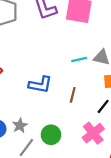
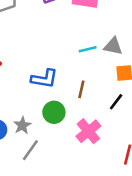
pink cross: (93, 133) -> (88, 131), moved
green circle: (51, 135) -> (54, 112), moved

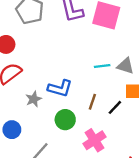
black line: (116, 102) -> (115, 107), moved
gray star: (22, 125) -> (34, 99), moved

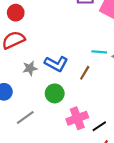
brown line: (92, 102) -> (85, 73), moved
black line: (115, 107) -> (99, 126), moved

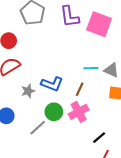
gray line: (25, 117) -> (38, 128), moved
pink cross: (77, 118) -> (79, 112), moved

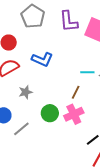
blue L-shape: (52, 84) -> (42, 59), moved
gray line: (38, 128) -> (21, 129), moved

